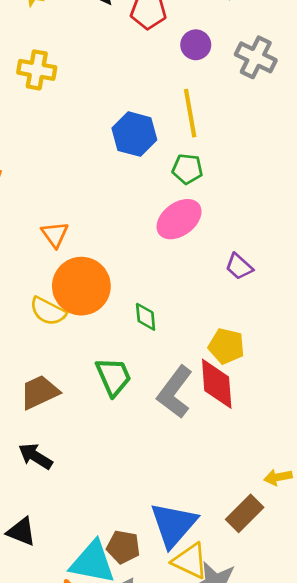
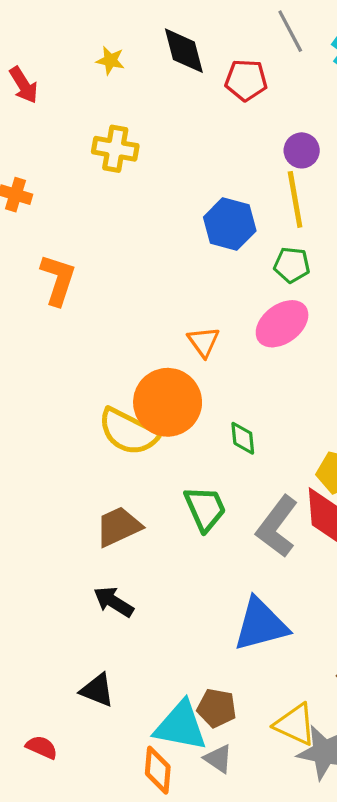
purple circle: (196, 45) -> (302, 150), moved
orange triangle: (55, 234) -> (204, 342), moved
yellow semicircle: (48, 311) -> (128, 432), size x1.4
blue triangle: (173, 525) -> (261, 625), moved, turned 34

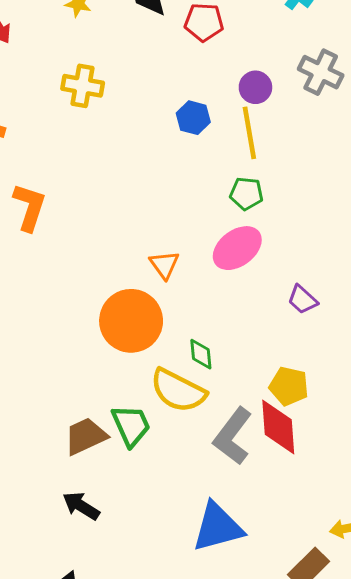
blue hexagon: (230, 224) -> (193, 118), moved, size x0.7
yellow semicircle: (128, 432) -> (178, 391), moved
green trapezoid: (205, 509) -> (131, 426), moved

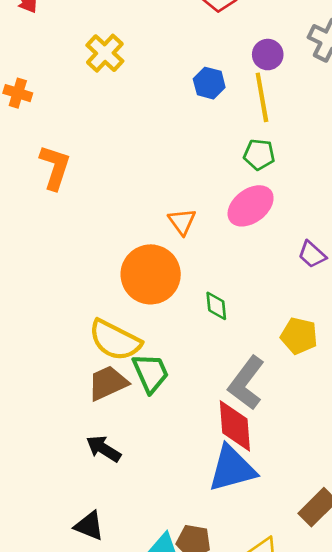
yellow cross: (83, 86) -> (105, 53), turned 33
yellow semicircle: (178, 391) -> (115, 340), moved
red diamond: (278, 427) -> (235, 426), moved

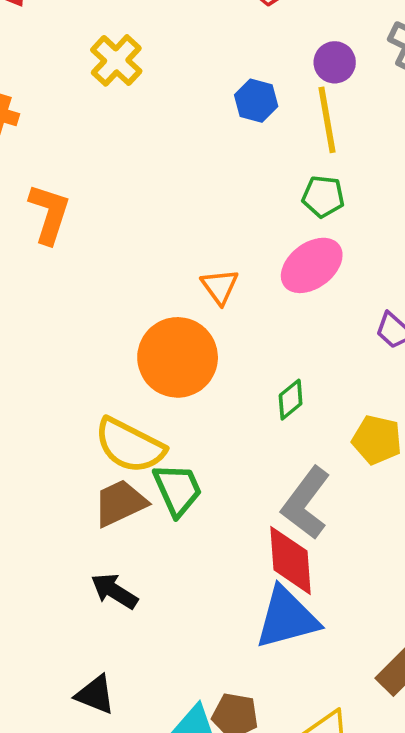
green diamond: (216, 306) -> (291, 400), moved, turned 56

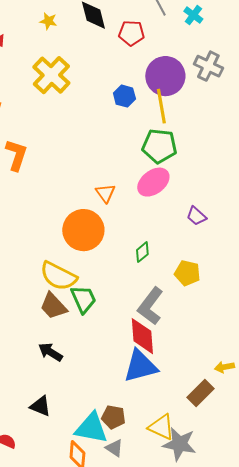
yellow cross: (116, 60) -> (51, 75), size x1.4
purple circle: (335, 62) -> (165, 76), size x1.8
green pentagon: (323, 196) -> (159, 146), size x1.6
brown trapezoid: (120, 503) -> (53, 306), turned -108

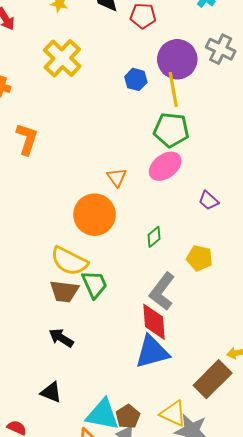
brown trapezoid: (53, 306) -> (64, 291), turned -40
brown rectangle: (200, 393) -> (213, 379), size x1.4
brown pentagon: (113, 417) -> (128, 417), moved, turned 30

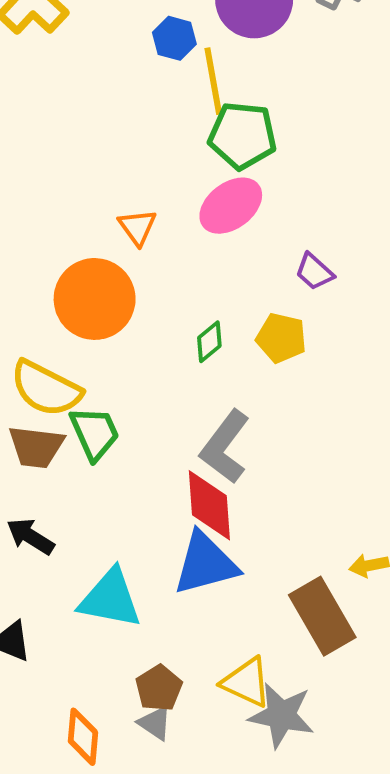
yellow line: (173, 90) -> (213, 81), moved
yellow pentagon: (199, 258) -> (281, 338), moved
brown rectangle: (213, 379) -> (322, 616), turned -75
cyan triangle: (103, 415) -> (110, 599), moved

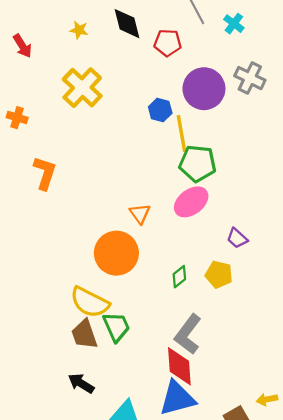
brown trapezoid: (36, 447) -> (84, 334), turned 64

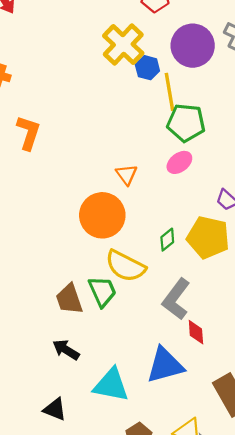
yellow cross: (82, 88) -> (123, 45), moved
pink ellipse: (191, 202) -> (179, 162), size x0.7
yellow pentagon: (219, 274) -> (208, 237), size x1.5
yellow semicircle: (90, 302) -> (125, 266), moved
red diamond: (179, 366) -> (196, 332), moved, size x0.6

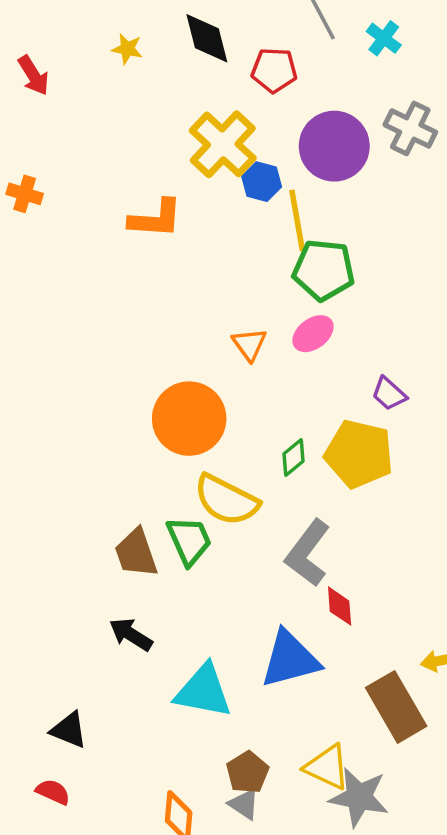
orange L-shape: (28, 133) -> (156, 219), moved, turned 76
orange triangle: (127, 175) -> (249, 344), moved
black triangle: (55, 409) -> (69, 730), moved

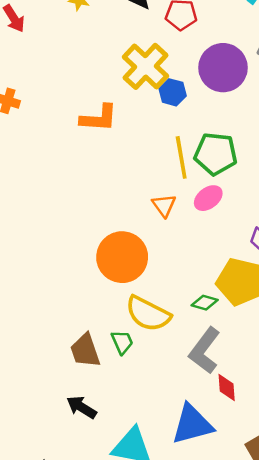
yellow line: (297, 220) -> (181, 157), moved
green diamond: (294, 457) -> (205, 303), moved, turned 55
green trapezoid: (189, 541) -> (122, 342), size x0.7

